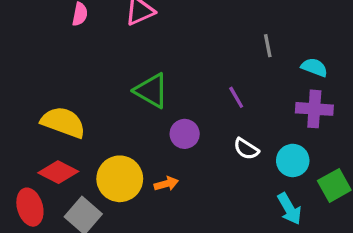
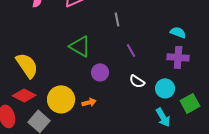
gray line: (268, 46) -> (117, 19), moved
yellow semicircle: (63, 122) -> (27, 65), turned 36

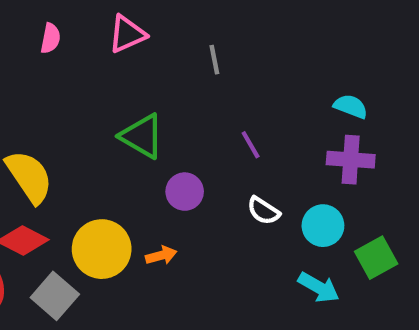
gray line: (117, 19) -> (214, 60), moved
cyan arrow: (163, 117) -> (319, 287), turned -30

